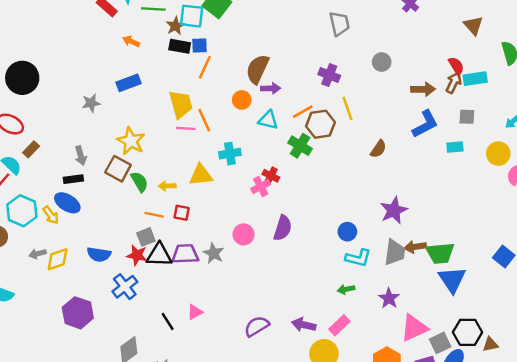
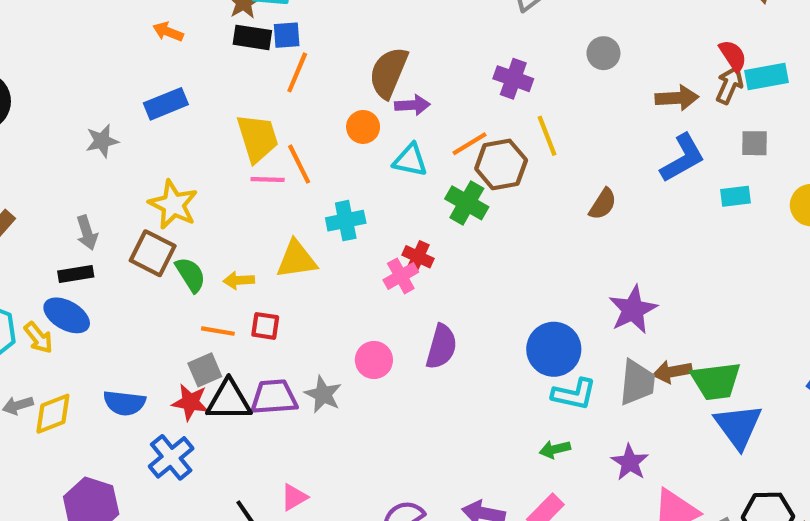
blue circle: (347, 232) -> (554, 349), size x1.6

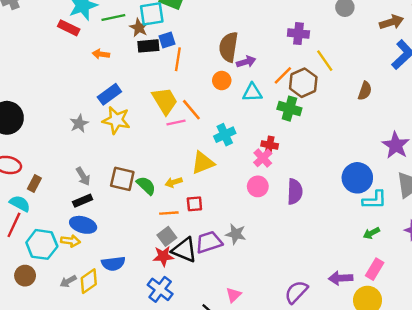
yellow star: (173, 205) -> (116, 120), moved
yellow arrow: (39, 338) -> (70, 241), turned -30
pink circle: (374, 360) -> (258, 186), moved
black triangle: (229, 400) -> (184, 250), turned 36
blue semicircle: (124, 403) -> (113, 264), moved

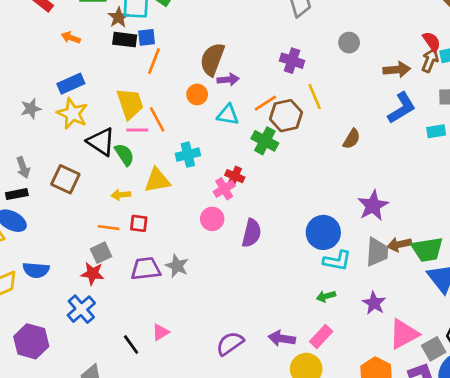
green semicircle: (146, 186) -> (124, 155), moved
black triangle: (184, 250) -> (101, 142), moved

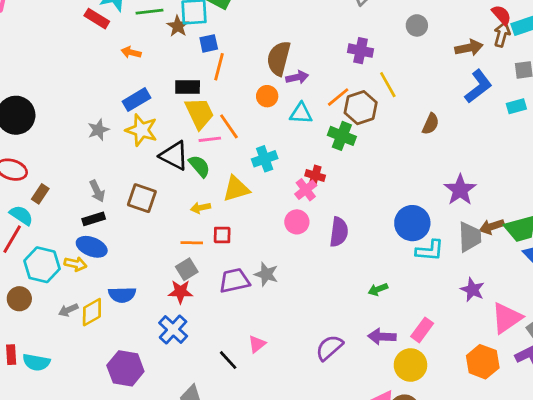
black rectangle: (125, 40) -> (188, 87), moved
green arrow: (326, 296) -> (378, 289), moved

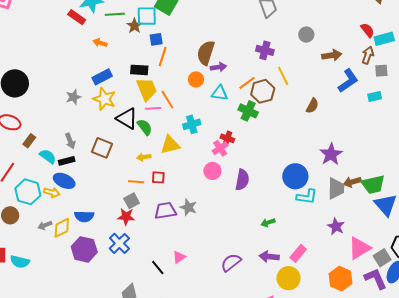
brown arrow: (502, 34) -> (368, 55), moved
brown arrow: (469, 48) -> (332, 55), moved
cyan semicircle: (21, 215) -> (48, 156), moved
purple hexagon: (125, 368) -> (84, 249), moved

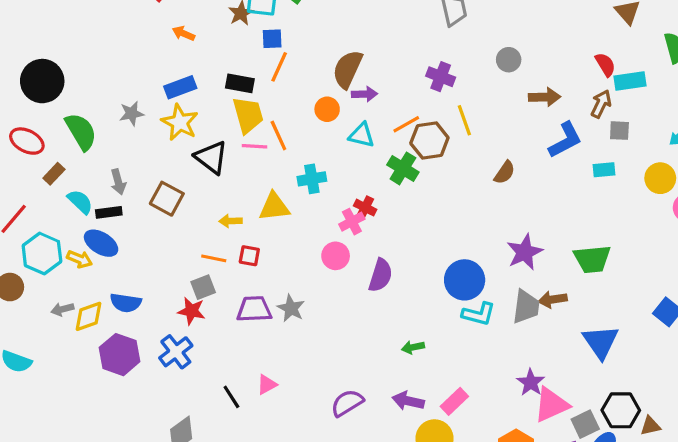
green semicircle: (145, 127) -> (81, 132), moved, size x1.4
green trapezoid: (373, 184) -> (592, 259), moved
purple star: (336, 226) -> (531, 382), moved

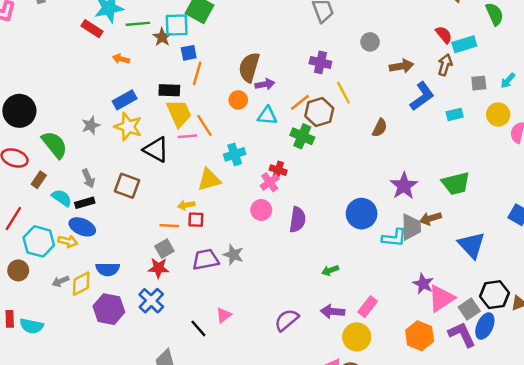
gray square: (619, 131) -> (479, 83), moved
yellow arrow: (231, 221) -> (186, 205), moved
cyan L-shape: (479, 314) -> (394, 238), moved

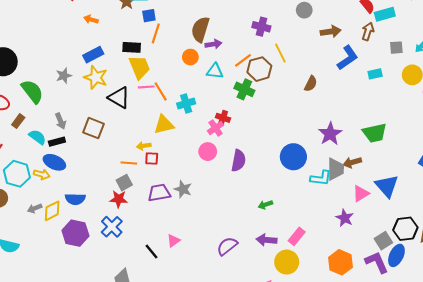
orange line: (204, 125) -> (161, 91), moved
pink triangle: (441, 298) -> (361, 194), moved, size x0.7

